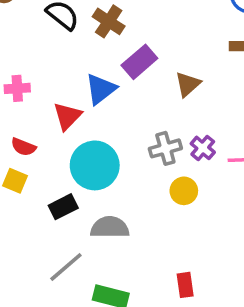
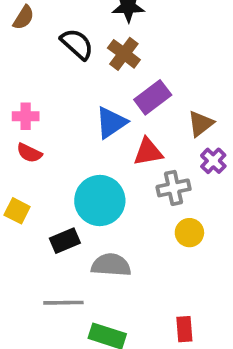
red triangle: (67, 116) -> (148, 152), moved, turned 32
red semicircle: (23, 147) -> (29, 153), moved
purple cross: (203, 148) -> (213, 161), moved
gray line: (66, 267) -> (63, 303), turned 36

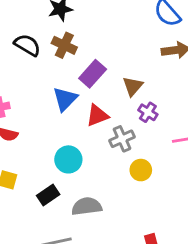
cyan circle: (100, 201) -> (68, 159), size x0.7

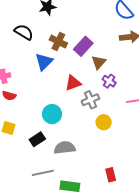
brown cross: (64, 45) -> (58, 42), moved
purple rectangle: (93, 74) -> (83, 46), moved
blue triangle: (65, 99) -> (44, 62), moved

